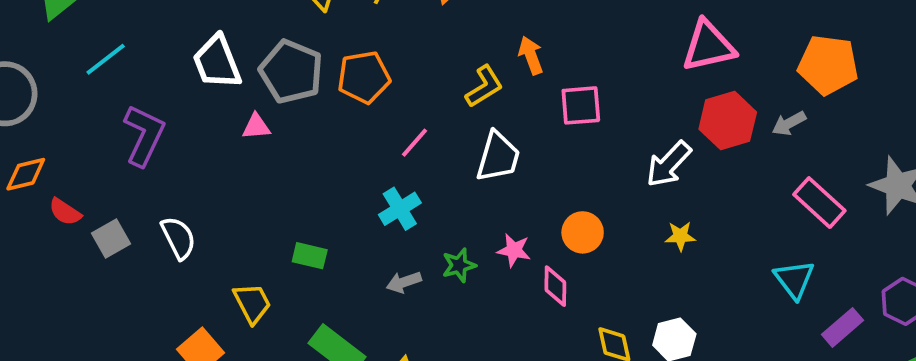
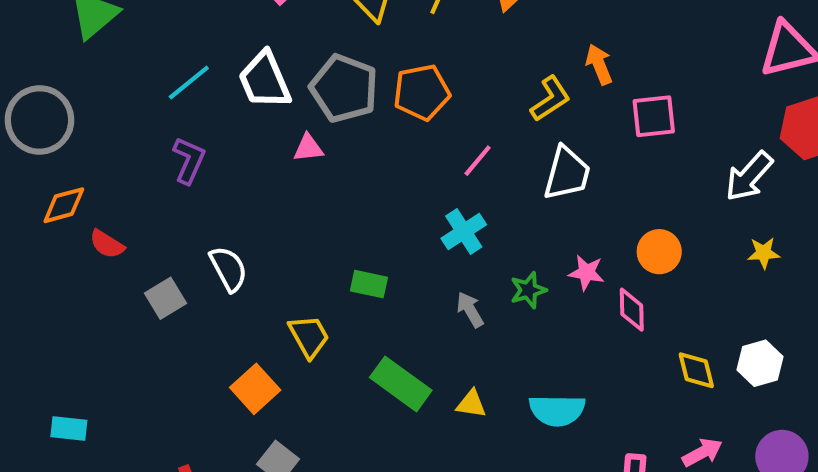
cyan line: (106, 59) -> (189, 83), moved
purple L-shape: (144, 135) -> (189, 160), size x0.7
gray square: (111, 238) -> (166, 298), moved
gray arrow: (404, 282) -> (470, 310), turned 80

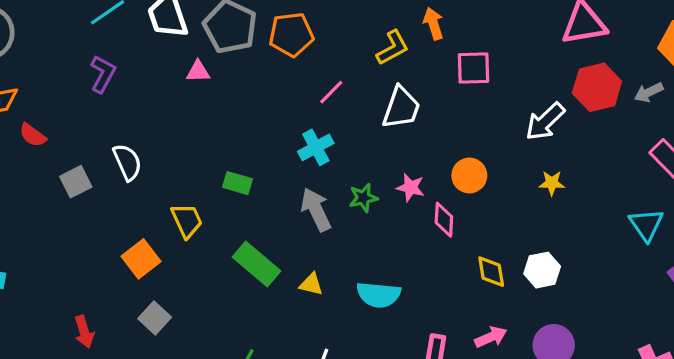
gray arrow: (470, 310) -> (316, 210), size x1.5

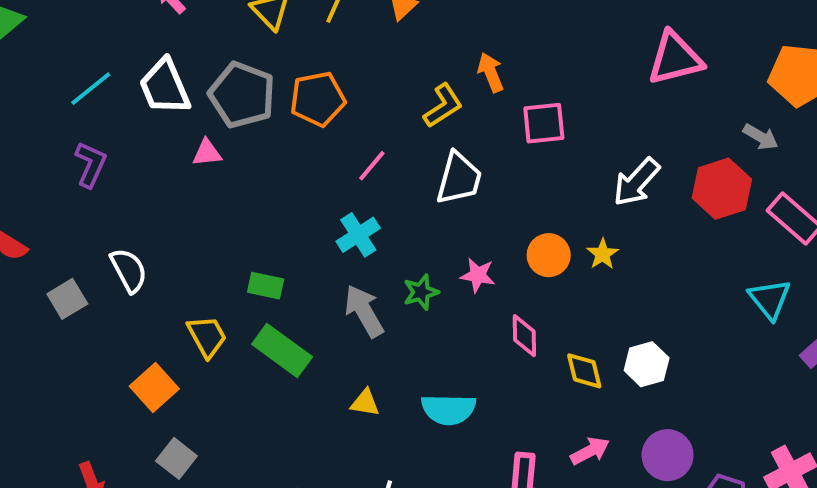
red hexagon: (597, 87) -> (722, 189), moved
gray arrow: (649, 92) -> (761, 137), turned -120
yellow star: (552, 183) -> (603, 254), moved, turned -30
pink diamond: (444, 220) -> (524, 336), moved
green rectangle: (257, 264) -> (282, 350), moved

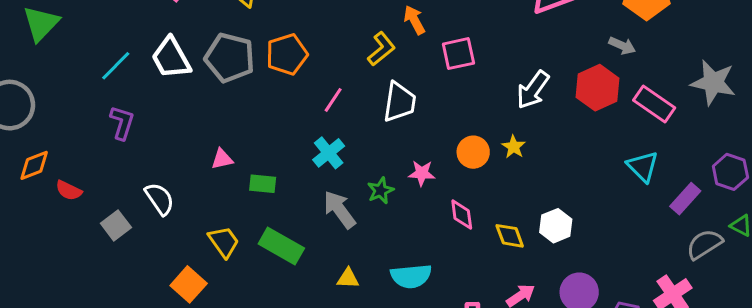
pink triangle: (207, 153) -> (222, 159), moved
green rectangle: (266, 286) -> (263, 184), moved

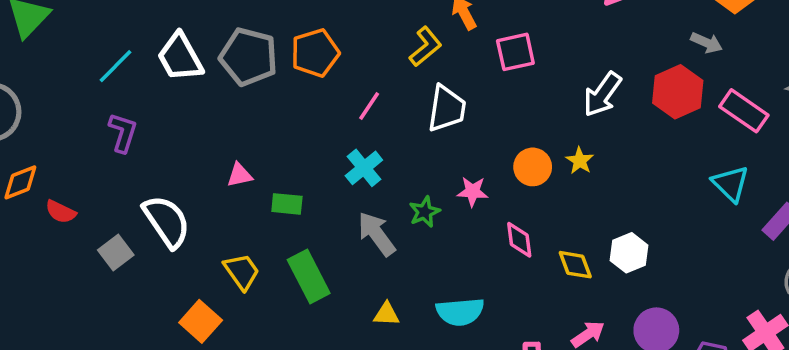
white semicircle: (160, 199) -> (167, 221), size x1.4
green rectangle: (281, 246) -> (309, 277), turned 33

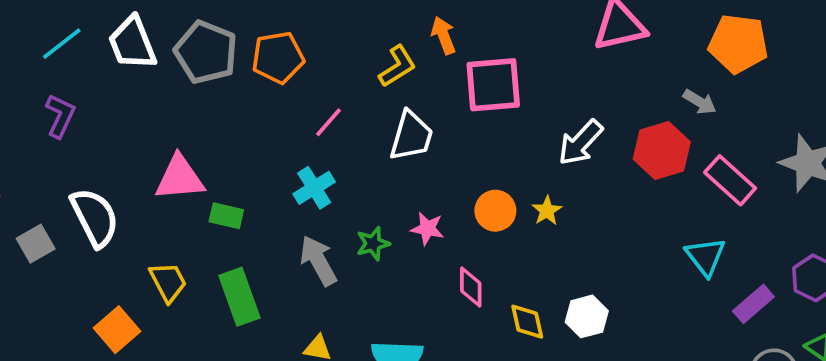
pink square: (515, 52) -> (493, 85), size x1.4
pink triangle: (240, 175) -> (180, 178), size x1.8

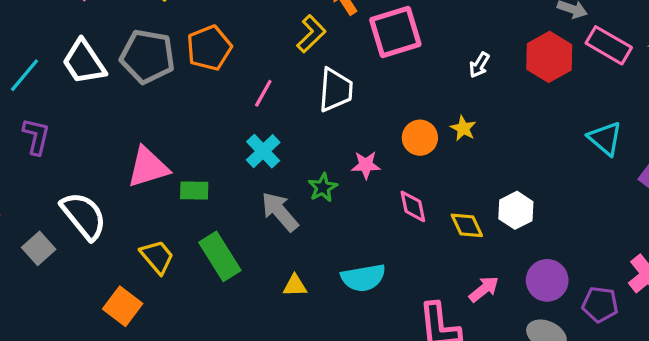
white arrow: (580, 143) -> (479, 65), size x0.6
pink rectangle: (730, 180) -> (609, 45), moved

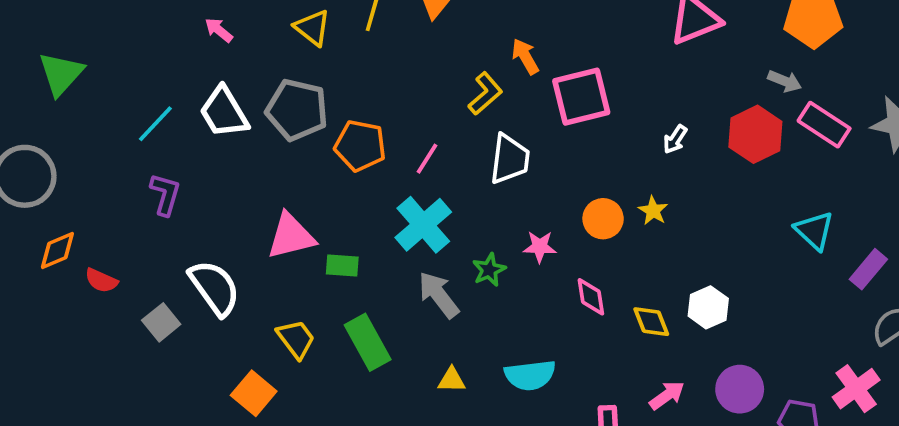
orange pentagon: (209, 48) -> (360, 146), moved, turned 30
cyan cross: (263, 151) -> (423, 225), size x1.4

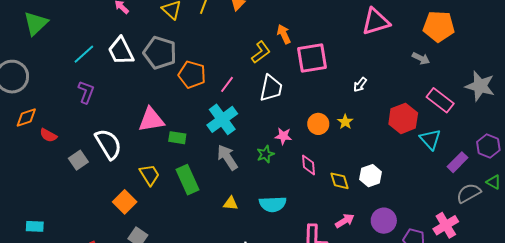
pink rectangle: (824, 125) -> (440, 100), moved
red hexagon: (755, 134) -> (403, 118), moved
green star: (489, 270) -> (265, 154), moved

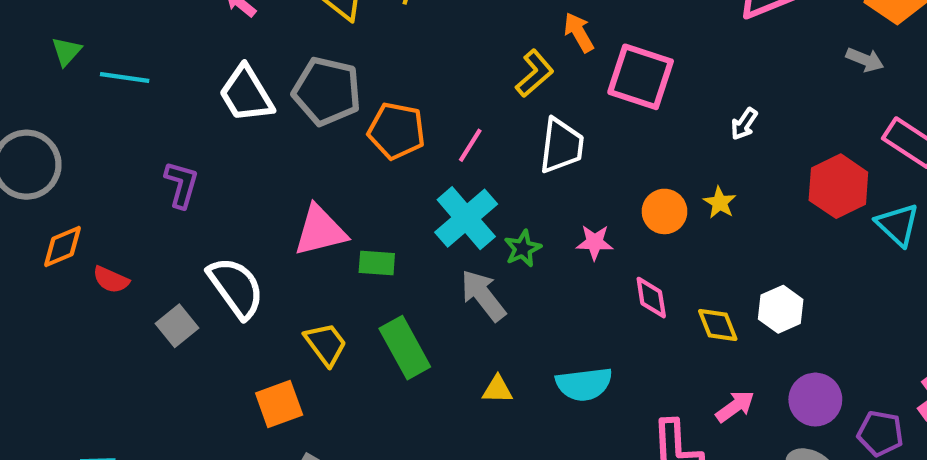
green triangle: (36, 23) -> (66, 51), size x0.6
cyan line: (84, 54) -> (125, 77), moved, turned 55
pink square: (312, 58) -> (641, 77), turned 32
green star: (265, 154) -> (523, 248), moved
orange square: (125, 202) -> (279, 404), turned 30

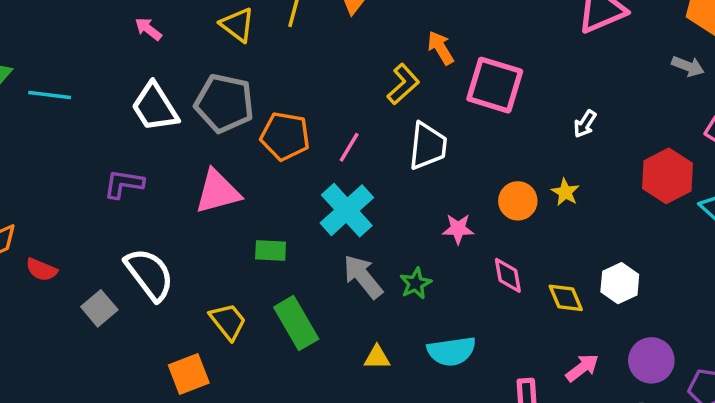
purple L-shape: (181, 184) -> (124, 184), moved, turned -96
pink triangle: (320, 231) -> (218, 192), moved
green star: (523, 248) -> (416, 283), moved

